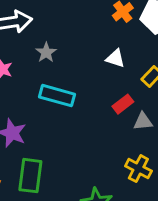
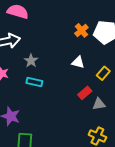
cyan rectangle: (57, 96) -> (34, 82), moved, size x0.7

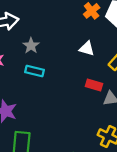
red rectangle: (85, 93) -> (94, 85), turned 56

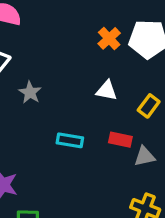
cyan rectangle: (35, 71) -> (70, 140), moved

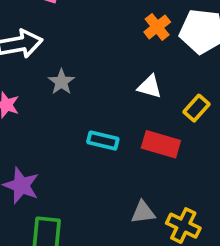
red rectangle: (120, 140) -> (161, 144), size x1.4
gray triangle: (145, 156) -> (143, 212), moved

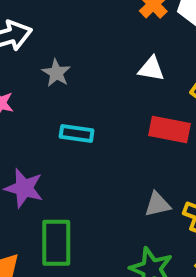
cyan rectangle: (103, 141) -> (77, 134), moved

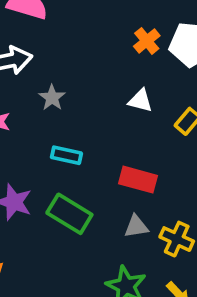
red rectangle: (170, 129) -> (138, 180), moved
green rectangle: (56, 243) -> (69, 214), moved, turned -63

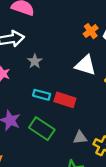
white triangle: (140, 101) -> (85, 65), size x1.5
red rectangle: (138, 180) -> (65, 100), moved

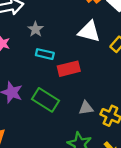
cyan rectangle: (42, 95) -> (45, 54), moved
red rectangle: (65, 100) -> (69, 69), turned -30

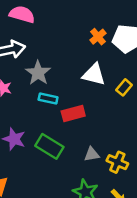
gray star: (36, 29) -> (38, 73), size x1.5

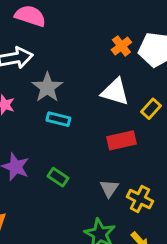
red rectangle: (73, 114) -> (122, 140), moved
green rectangle: (49, 146) -> (58, 177), size x0.6
gray triangle: (92, 154) -> (109, 188), turned -49

